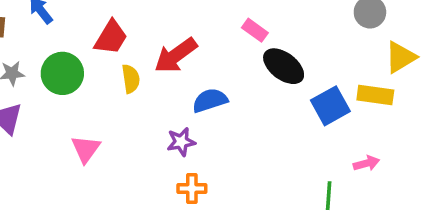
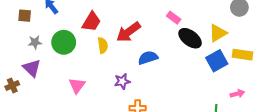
yellow triangle: (401, 57) -> (218, 33), moved
purple star: (181, 142) -> (122, 81), moved

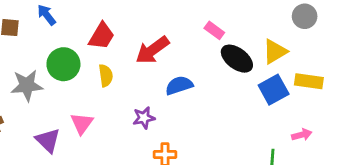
gray star: (35, 42) -> (27, 85), moved, size x1.6
yellow semicircle: (103, 45) -> (106, 76), moved
purple triangle: (32, 68) -> (48, 140), moved

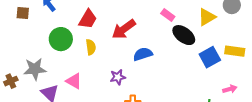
yellow triangle: (275, 52) -> (207, 17), moved
gray star: (27, 85) -> (35, 69), moved
pink triangle: (82, 123) -> (74, 81), turned -36

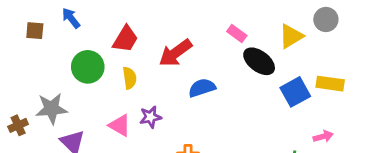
purple star: (118, 77) -> (150, 117), moved
pink triangle: (74, 81) -> (120, 125), moved

